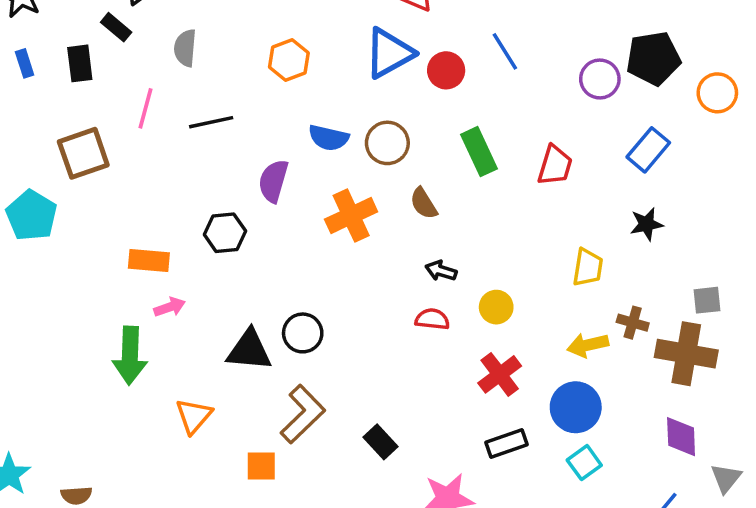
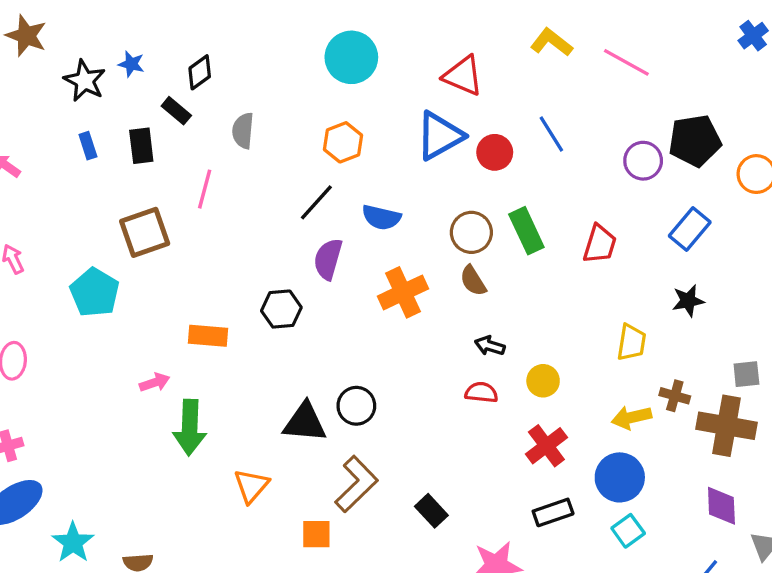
black line: (211, 122) -> (316, 202), moved, turned -36
brown circle: (387, 143) -> (471, 232), moved
pink arrow: (170, 307) -> (155, 382), moved

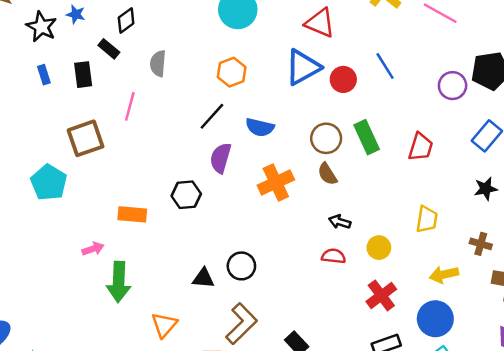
yellow trapezoid: (631, 342) -> (427, 219), moved
brown cross: (675, 396) -> (481, 244), moved
black triangle: (305, 422) -> (203, 278), size x0.7

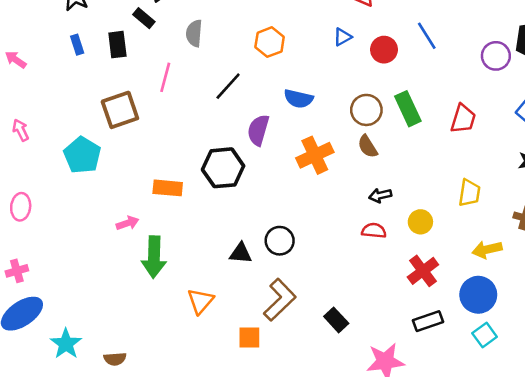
blue triangle: (303, 67) -> (342, 37), size x0.5
black line: (212, 116) -> (228, 86), moved
black hexagon: (186, 195) -> (223, 168), size x1.4
black arrow: (340, 222) -> (380, 195), turned -30

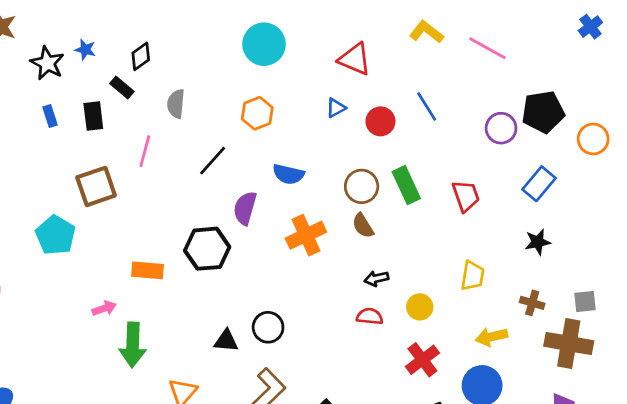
red trapezoid: (463, 119) -> (466, 196), turned -36

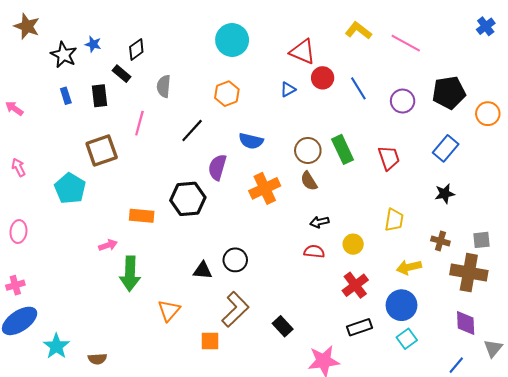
red circle: (380, 121) -> (323, 78), moved
purple circle: (501, 128) -> (403, 101), moved

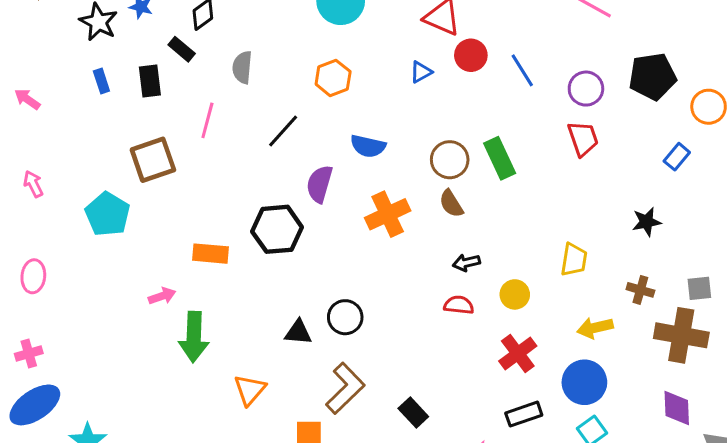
blue rectangle: (446, 148) -> (677, 157), moved, size x0.7
red trapezoid: (389, 158) -> (583, 139), moved

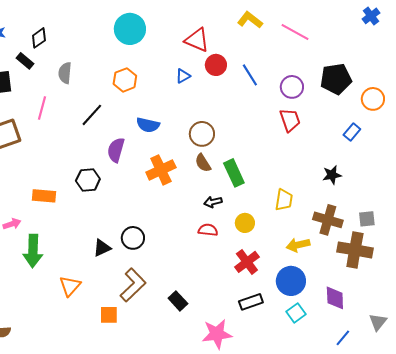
green rectangle: (500, 158) -> (234, 173), moved
black hexagon: (277, 229) -> (88, 180), size x0.7
brown cross: (640, 290) -> (328, 220), size x1.6
black triangle: (298, 332) -> (102, 248), turned -30
purple diamond: (677, 408) -> (335, 298), moved

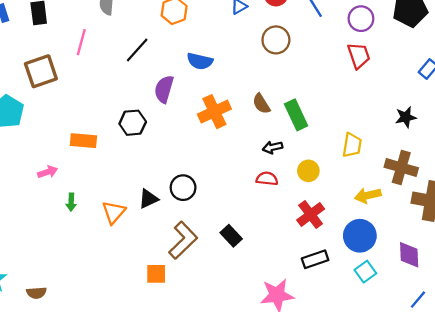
brown circle: (202, 134) -> (276, 40), moved
green arrow: (33, 251) -> (71, 202), size x0.5
orange triangle: (70, 286) -> (114, 212), moved
black rectangle: (178, 301) -> (231, 236), moved

